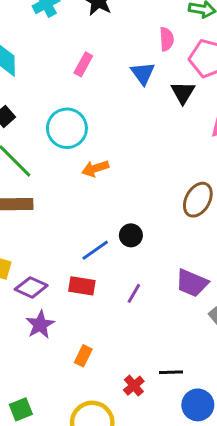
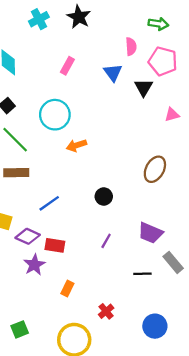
blue line: (95, 250) -> (49, 203), moved
red rectangle: (82, 286) -> (55, 245), moved
black line: (171, 372) -> (142, 274), moved

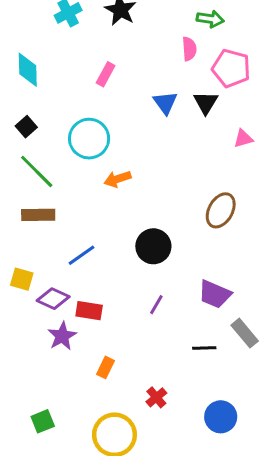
green arrow: (158, 24) -> (210, 19), moved
blue triangle: (113, 73) -> (165, 103), moved
black circle: (104, 197) -> (153, 246), size x1.5

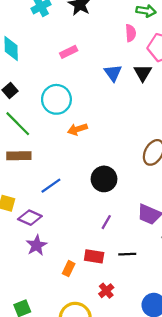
pink rectangle: (106, 74) -> (69, 52), turned 35
red rectangle: (89, 311) -> (94, 256), moved
black line: (204, 348) -> (127, 254), moved

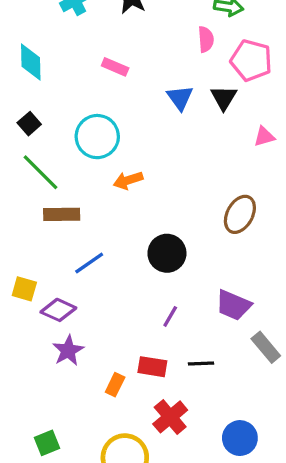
pink rectangle: (69, 52) -> (115, 67), turned 49
brown rectangle: (19, 156) -> (62, 214), moved
red cross: (106, 291) -> (170, 417), size x1.5

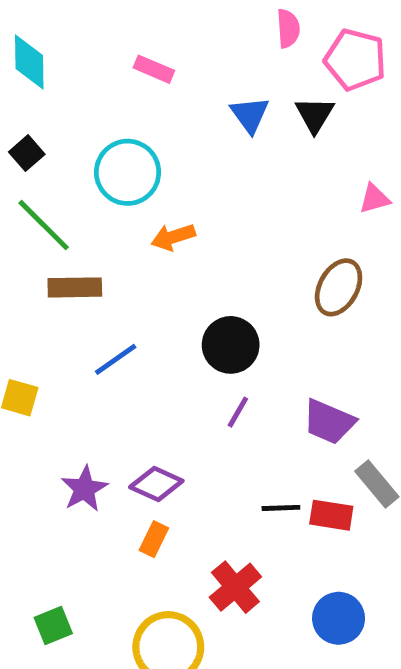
pink triangle: (264, 137) -> (375, 199), moved
purple diamond: (58, 310) -> (156, 484), moved
purple line: (170, 316) -> (238, 412), moved
red rectangle: (152, 367) -> (331, 515), moved

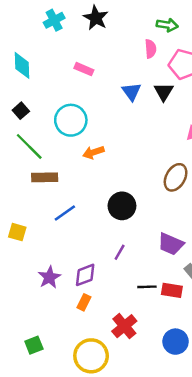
purple line: (238, 412) -> (120, 252), moved
purple diamond: (156, 484) -> (85, 275), turned -45

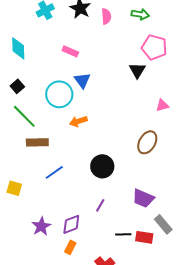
pink semicircle: (151, 49) -> (106, 16), moved
blue triangle: (132, 92) -> (82, 80), moved

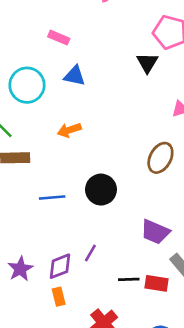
blue triangle: (82, 80) -> (75, 76), turned -42
cyan circle: (59, 94) -> (27, 85), moved
blue line: (54, 172) -> (52, 197), moved, turned 30
purple line: (100, 205) -> (90, 253), moved
orange rectangle: (70, 247) -> (59, 297), turned -40

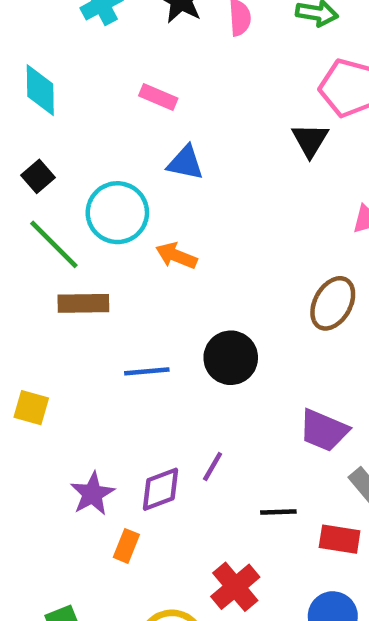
cyan circle: (27, 85) -> (117, 213), moved
orange arrow: (69, 130) -> (176, 256), turned 40
red rectangle: (157, 283) -> (340, 539), moved
orange rectangle: (59, 297) -> (126, 546), moved, turned 36

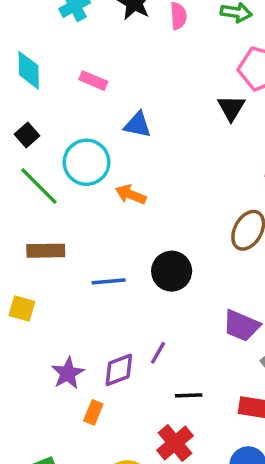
pink rectangle: (158, 97) -> (93, 81), moved
brown rectangle: (83, 303) -> (46, 251), moved
black line: (278, 512) -> (189, 395), moved

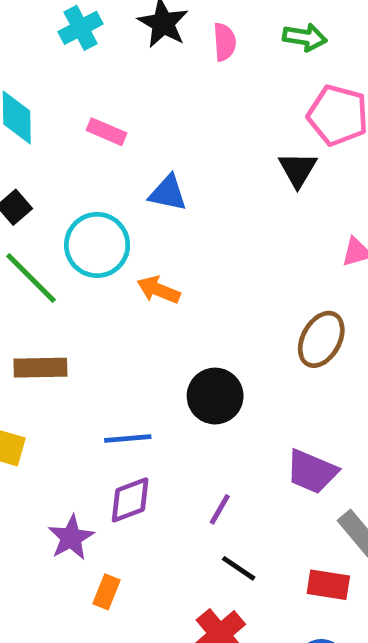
blue line: (109, 281) -> (128, 438), moved
purple line: (158, 353) -> (220, 509), moved
purple diamond: (119, 370) -> (130, 500), moved
black line: (189, 395) -> (239, 568), turned 36

